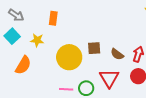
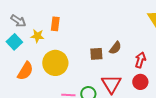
yellow star: (37, 40) -> (37, 36), moved
brown semicircle: (117, 54) -> (115, 48), moved, turned -88
yellow circle: (69, 57) -> (55, 63), moved

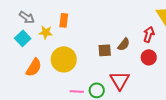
red arrow: (140, 60) -> (149, 34), moved
red circle: (140, 82) -> (149, 57), moved

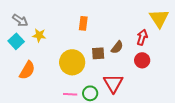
orange rectangle: (64, 20) -> (83, 23), moved
yellow circle: (64, 59) -> (72, 62), moved

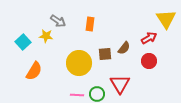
gray arrow: (20, 20) -> (58, 21), moved
red arrow: (142, 37) -> (149, 38), turned 42

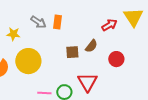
gray arrow: (58, 21) -> (38, 22), moved
red arrow: (149, 38) -> (109, 25), moved
yellow circle: (79, 63) -> (28, 61), moved

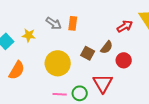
brown square: (72, 52) -> (88, 53), turned 32
red circle: (116, 59) -> (124, 60), moved
yellow circle: (28, 61) -> (58, 63), moved

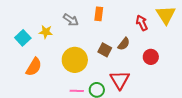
orange rectangle: (73, 23) -> (99, 14), moved
red arrow: (125, 26) -> (142, 23), turned -84
red circle: (124, 60) -> (151, 57), moved

